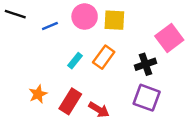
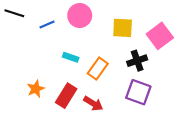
yellow square: (114, 20) -> (123, 28), moved
orange rectangle: (104, 57) -> (98, 69), moved
cyan rectangle: (75, 61) -> (71, 57), turned 70

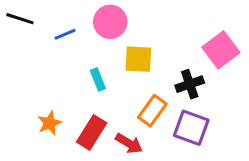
yellow square: (123, 28) -> (138, 59), moved
cyan rectangle: (71, 57) -> (98, 79), turned 49
orange rectangle: (98, 69) -> (152, 111), moved

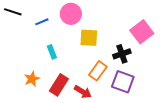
cyan rectangle: (98, 79) -> (52, 52), moved

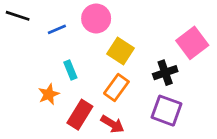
yellow square: (89, 38) -> (120, 51), turned 30
orange rectangle: (98, 71) -> (116, 88), moved
orange star: (32, 79) -> (49, 94), moved

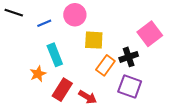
yellow square: (120, 51) -> (94, 40), turned -30
cyan rectangle: (70, 70) -> (55, 55), size x1.5
orange rectangle: (116, 88) -> (105, 65), moved

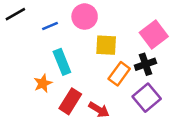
black line: (14, 13) -> (15, 14), turned -48
pink square: (150, 34) -> (154, 34), moved
purple square: (130, 86) -> (147, 98), turned 30

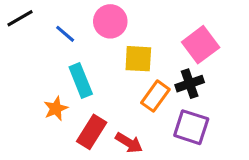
blue line: (50, 26) -> (65, 34), turned 63
purple square: (147, 98) -> (191, 127), turned -32

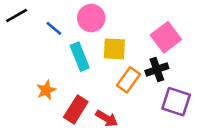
cyan rectangle: (81, 80) -> (80, 57), moved
purple square: (191, 127) -> (176, 102), moved

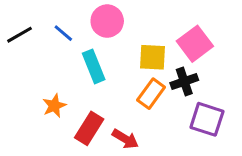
black line: (17, 15) -> (19, 35), moved
yellow square: (114, 49) -> (153, 57), moved

